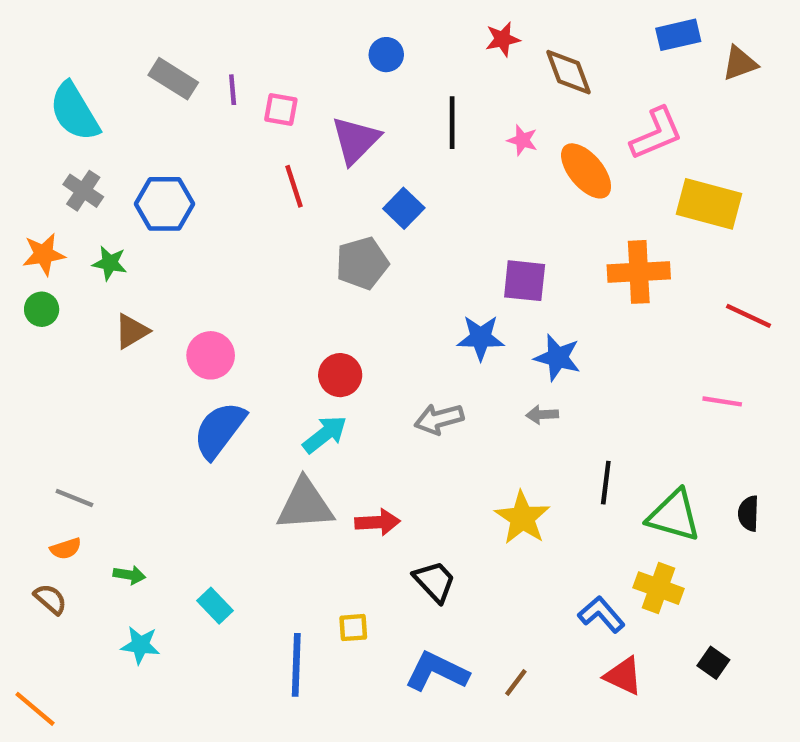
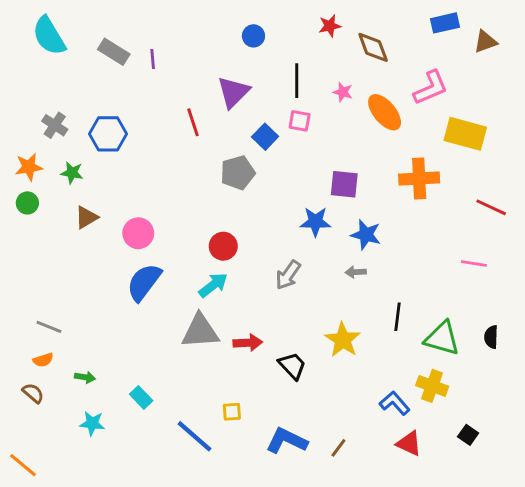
pink square: (281, 109) -> (300, 121), moved
cyan semicircle: (74, 112) -> (49, 36), moved
gray arrow: (439, 419) -> (288, 275), turned -40
black trapezoid: (435, 581) -> (292, 366), moved
blue line: (296, 665) -> (194, 436), turned -51

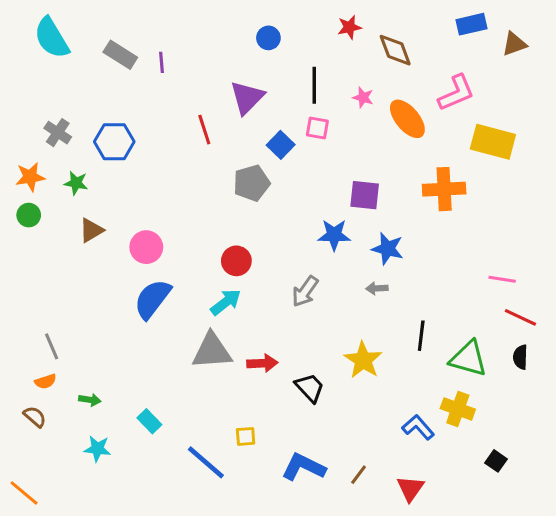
red line: (491, 207) -> (520, 317), moved
gray line: (49, 327) -> (52, 346), turned 45
red triangle: (409, 444) -> (410, 488), moved, turned 40

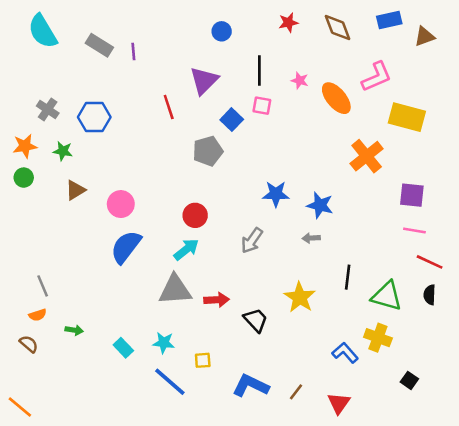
brown diamond: (395, 50) -> (338, 28), moved
orange cross: (444, 189) -> (367, 156), turned -36
purple square: (365, 195) -> (412, 195), moved
cyan star: (97, 449) -> (164, 343), moved

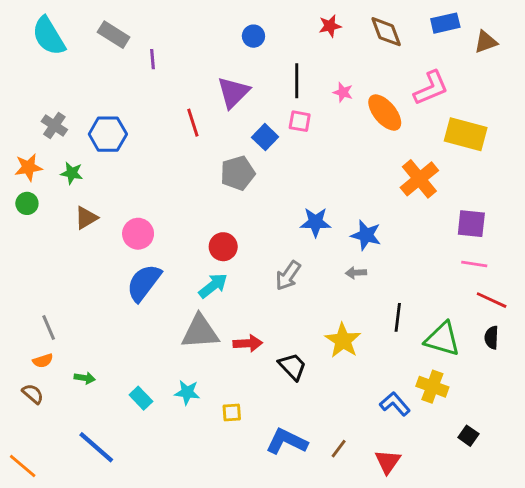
gray rectangle: (99, 45) -> (114, 35), moved
blue line: (170, 382) -> (96, 447), moved

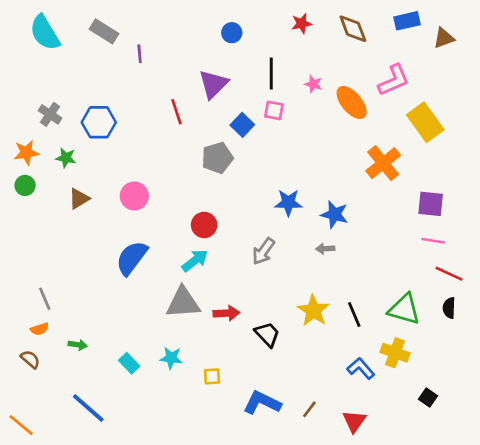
yellow rectangle: (466, 134) -> (425, 122), turned 39
pink circle: (138, 234) -> (134, 196), moved
black line: (398, 317) -> (354, 315), moved, turned -30

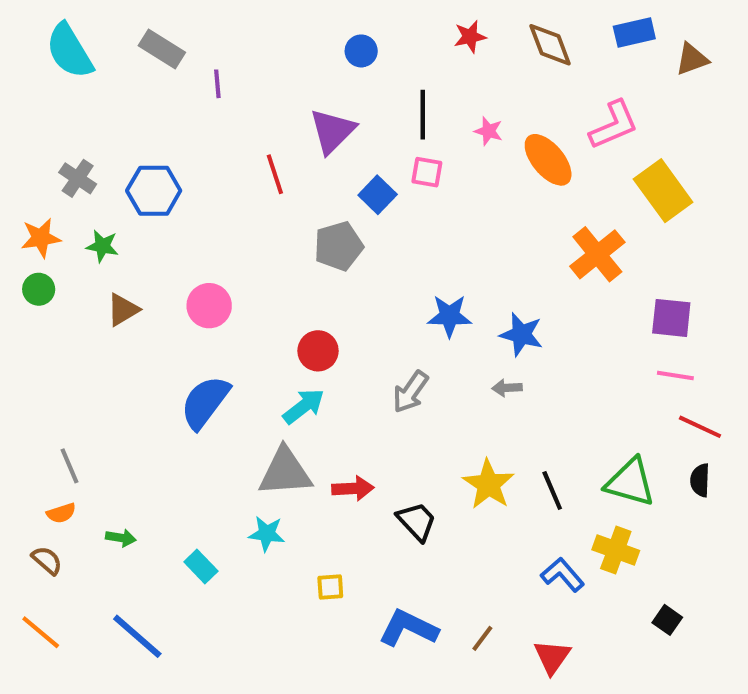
cyan star: (171, 358) -> (267, 534), moved
orange line: (21, 425) -> (41, 632), moved

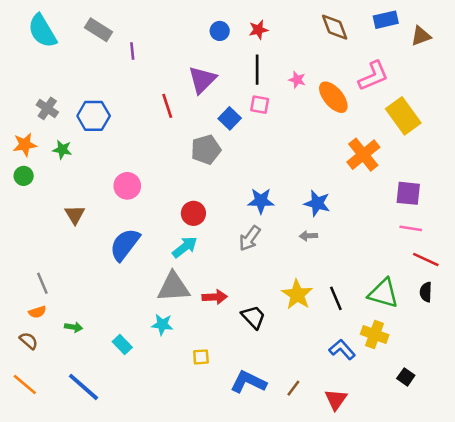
red star: (470, 37) -> (258, 30), moved
brown triangle: (123, 310) -> (75, 215), moved, turned -30
blue star: (449, 316) -> (261, 201), moved

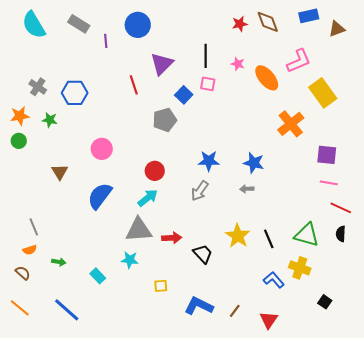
red star: (258, 30) -> (240, 24), moved
blue circle: (220, 31) -> (138, 25), moved, size x1.6

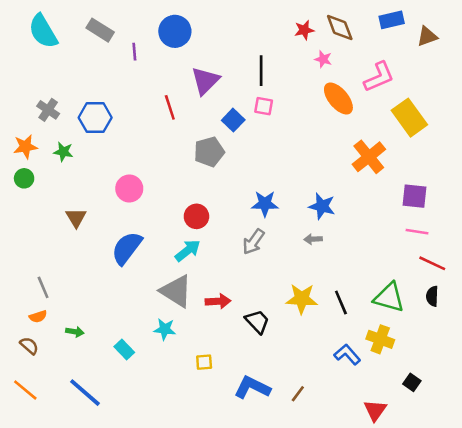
pink star: (238, 64) -> (323, 59), moved
gray triangle: (139, 230) -> (176, 291), turned 36
yellow star: (238, 236) -> (302, 299), turned -30
red triangle: (269, 320) -> (375, 410), moved

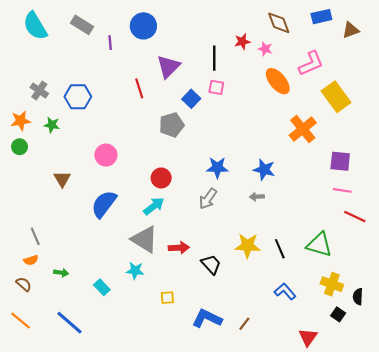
red star: (304, 30) -> (242, 42), moved
black semicircle: (432, 296) -> (358, 297), moved
yellow cross: (380, 339) -> (332, 284), moved

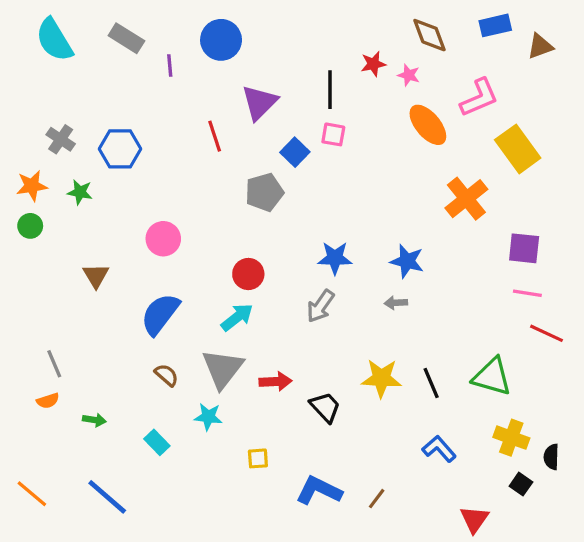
gray triangle: (144, 239) -> (223, 369), turned 36
brown semicircle: (24, 284) -> (167, 375), moved

